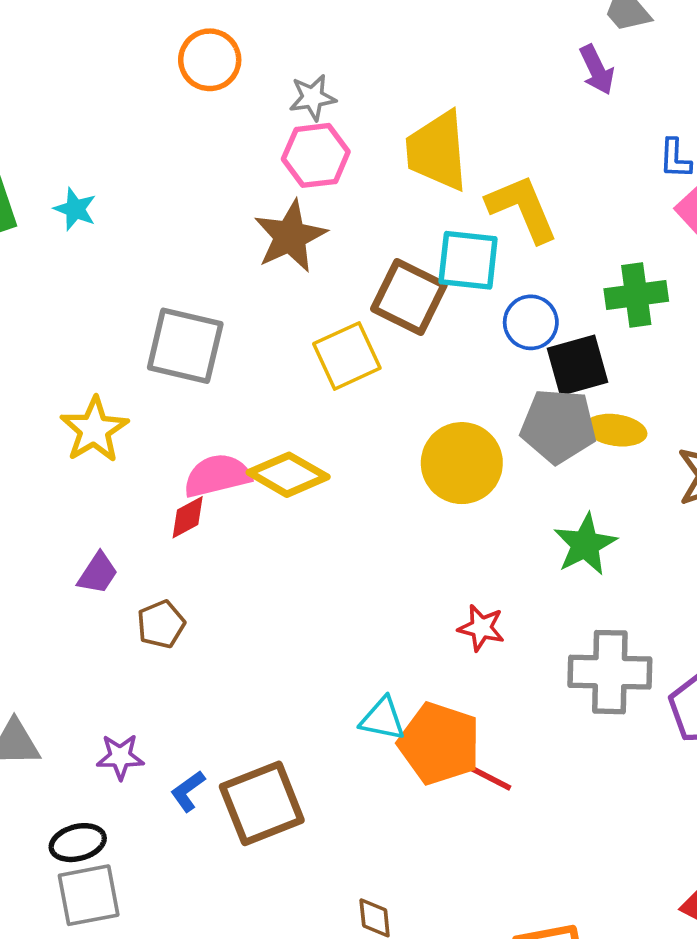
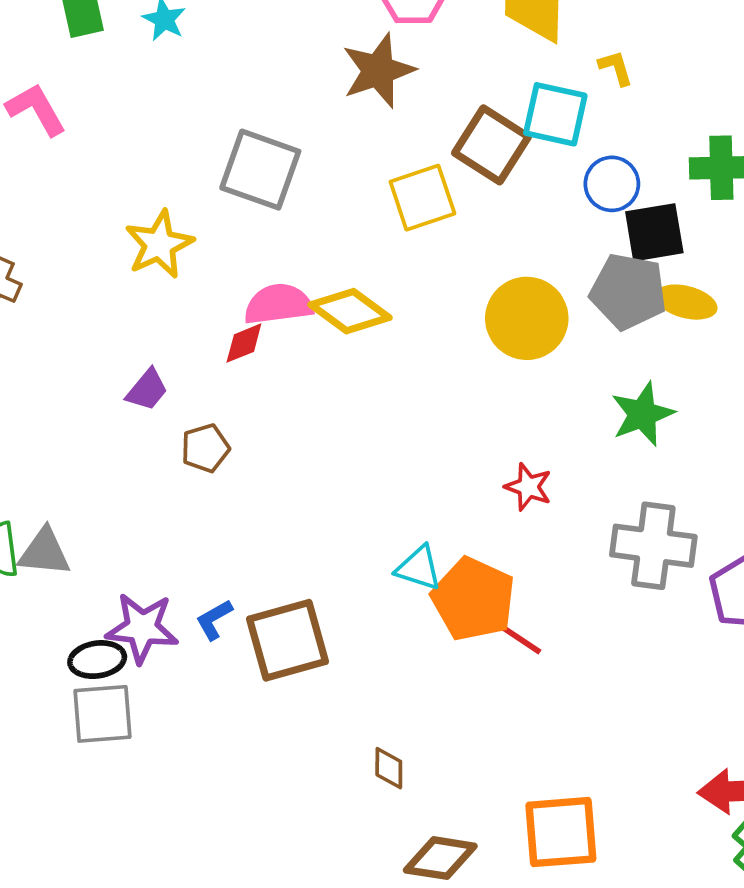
yellow L-shape: (522, 208) -> (616, 68), size x0.5
purple star: (120, 757) -> (142, 628), moved, size x1.5

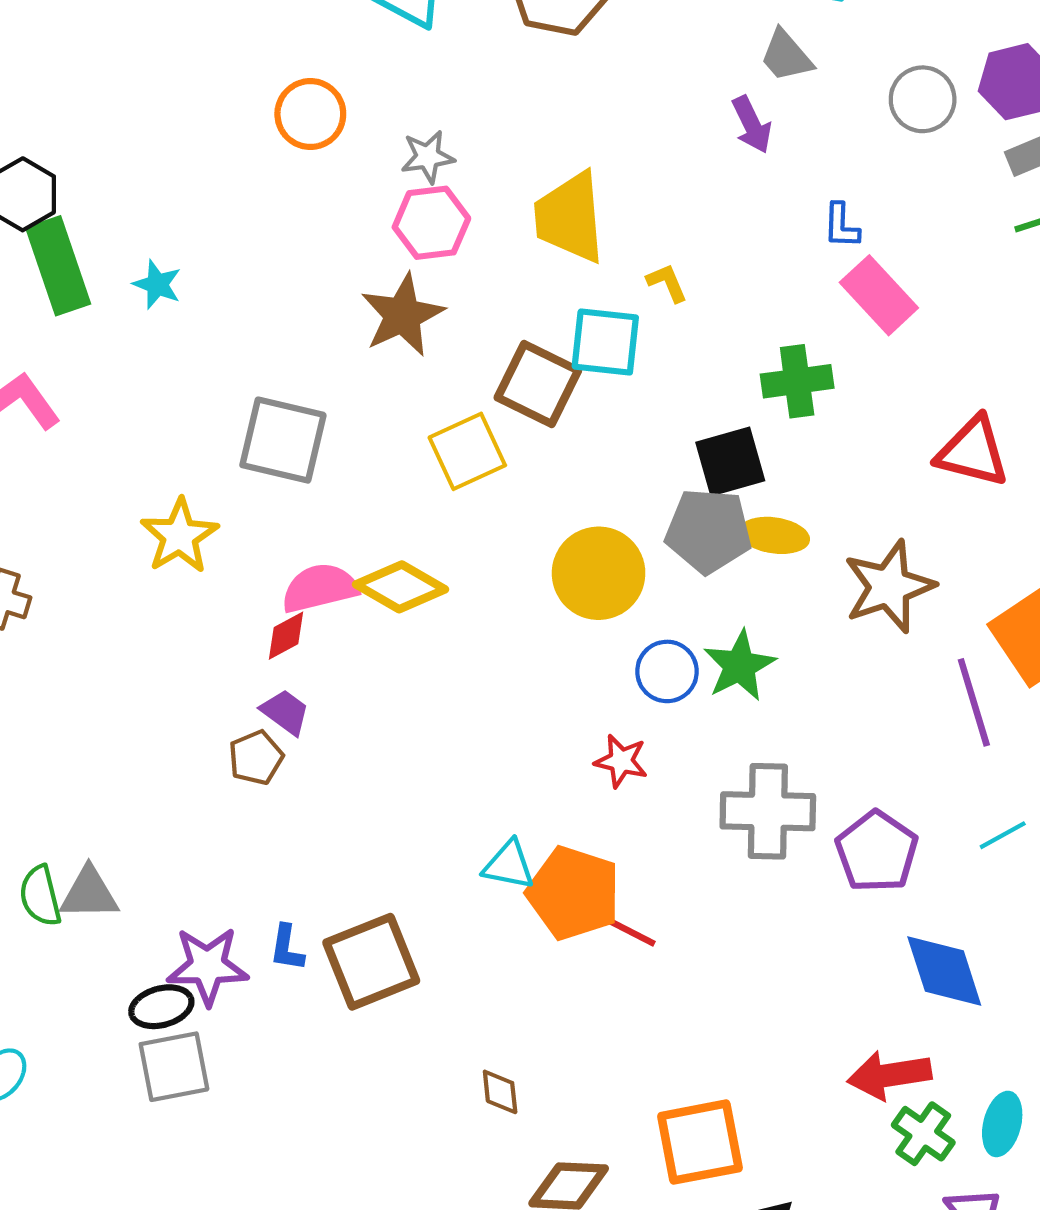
blue circle: (612, 184) -> (667, 671), moved
purple trapezoid: (147, 390) -> (285, 712), moved, turned -87
blue L-shape: (214, 620) -> (287, 948), turned -45

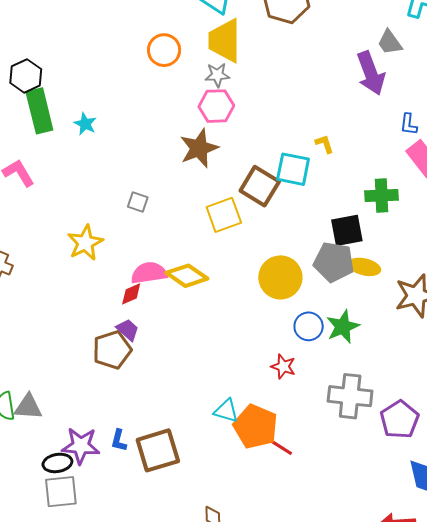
purple arrow: (752, 125) -> (371, 73), size x1.6
yellow trapezoid: (570, 217) -> (225, 41), moved
gray square: (283, 440) -> (138, 202), size x0.5
brown pentagon: (256, 758) -> (112, 350), size x1.5

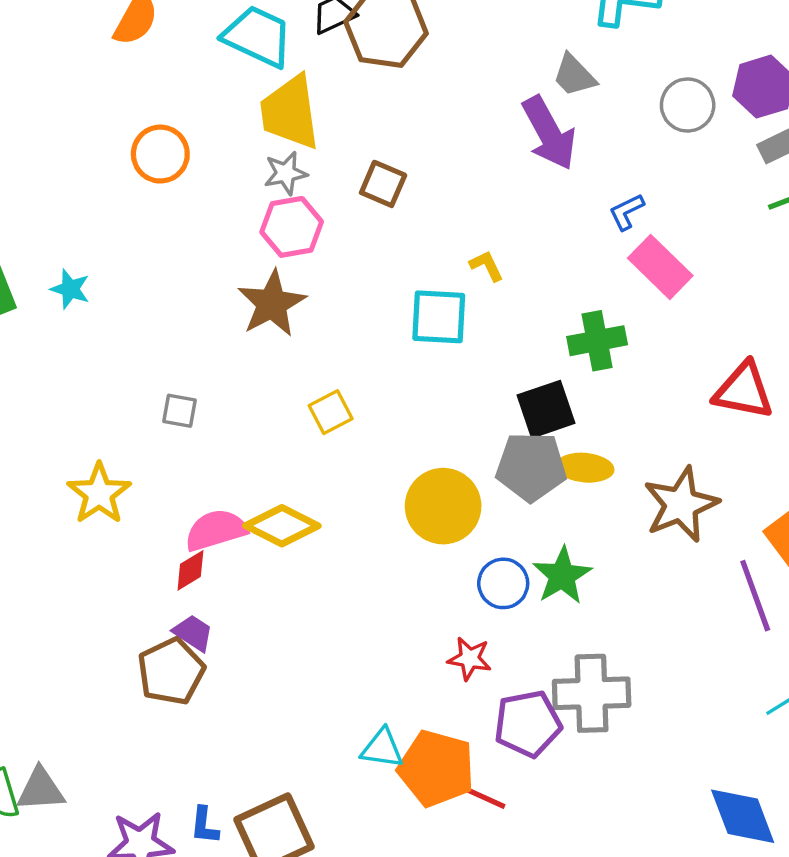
orange circle: (164, 50) -> (160, 154), moved
blue L-shape: (409, 124) -> (627, 212), turned 65
brown square: (260, 186) -> (383, 184), moved, size x0.7
yellow square: (224, 215) -> (331, 412), size x0.7
purple pentagon: (400, 420) -> (528, 724), moved, turned 30

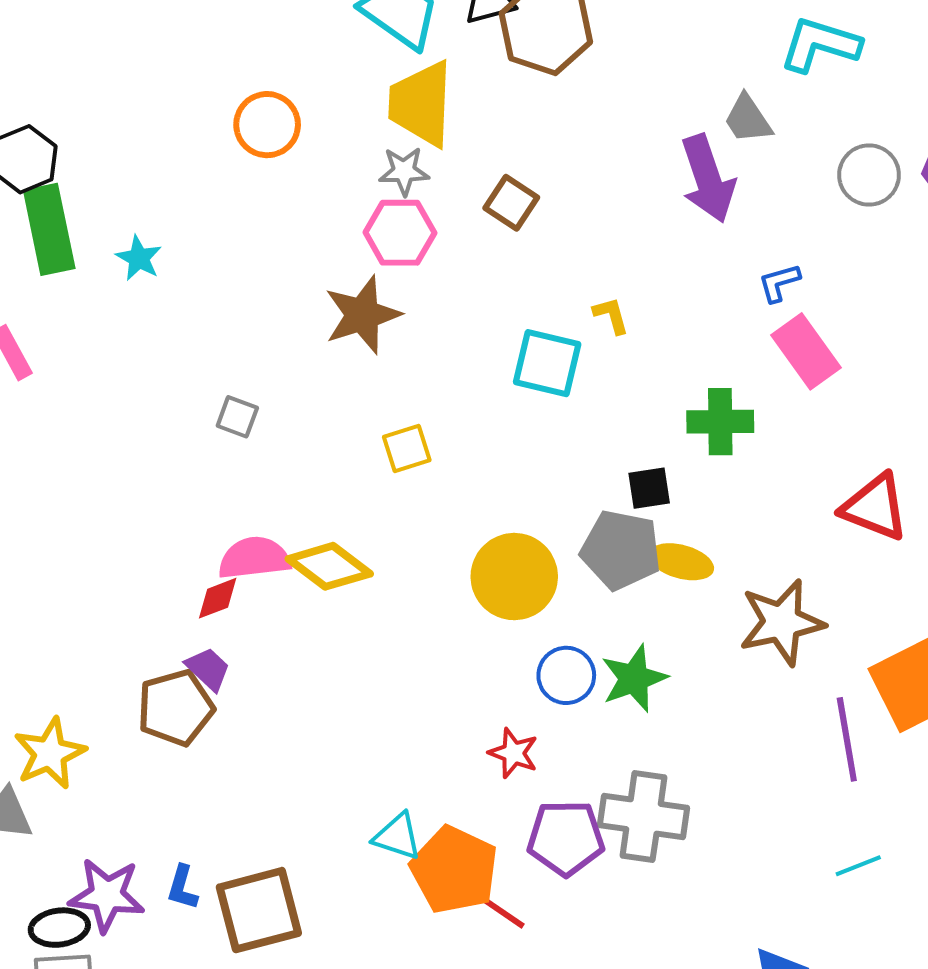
black square: (546, 409) -> (649, 488), size x0.7
yellow star: (99, 494) -> (50, 753), moved

